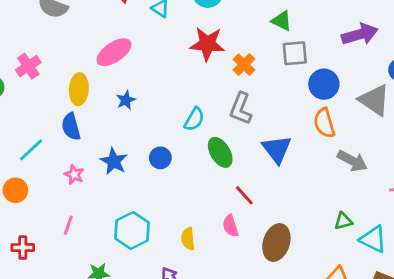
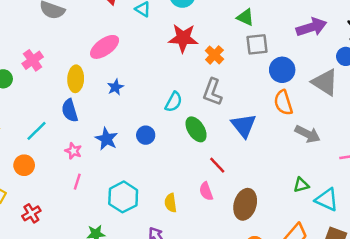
pink line: (68, 225) -> (77, 182), moved
red cross: (23, 248) -> (31, 213), turned -30

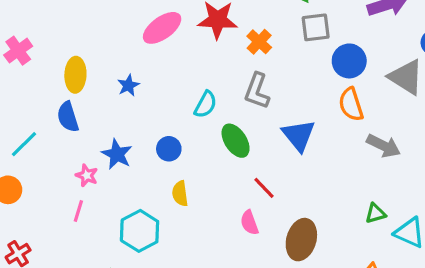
pink ellipse: (105, 47) -> (162, 28), moved
pink star: (73, 151) -> (87, 175), moved
yellow semicircle: (171, 203) -> (180, 194), moved

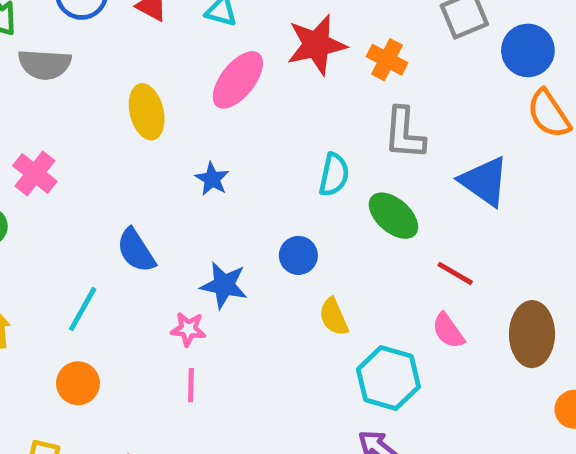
yellow ellipse: (75, 75) -> (147, 112), moved
cyan hexagon: (140, 231) -> (388, 378), moved

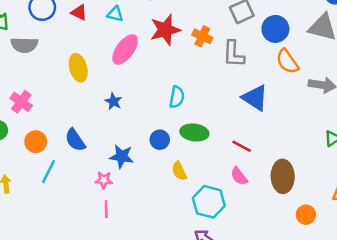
gray L-shape: (404, 133) -> (234, 54), moved
green ellipse: (393, 216) -> (194, 132), moved, turned -32
orange circle: (78, 383) -> (36, 142), moved

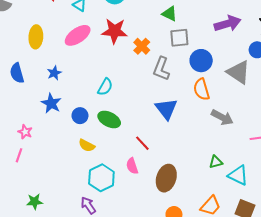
blue semicircle: (75, 140) -> (17, 73), moved
blue star: (122, 156) -> (51, 103), moved
yellow semicircle: (179, 171) -> (87, 145), turned -56

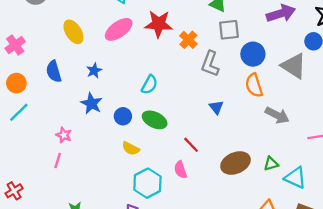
yellow ellipse: (36, 37) -> (73, 32), turned -35
blue triangle: (166, 109) -> (216, 107), size x0.6
brown ellipse: (166, 178) -> (235, 163), moved, turned 50

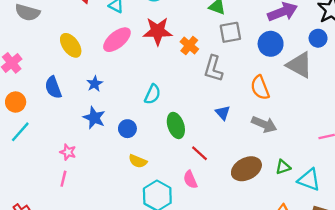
blue circle: (253, 54) -> (271, 44), moved
gray arrow: (277, 115) -> (264, 124), moved
green ellipse: (155, 120) -> (176, 125), moved, turned 50

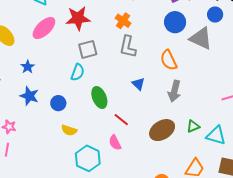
gray square: (230, 32) -> (88, 49), moved
orange cross: (189, 45) -> (123, 21), moved
gray arrow: (264, 124) -> (174, 91), turned 85

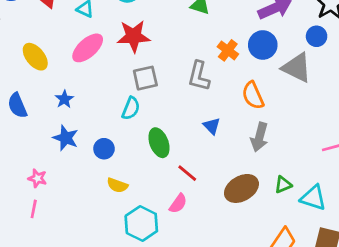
orange cross: (123, 21) -> (228, 50), moved
pink semicircle: (115, 143) -> (178, 204), turned -119

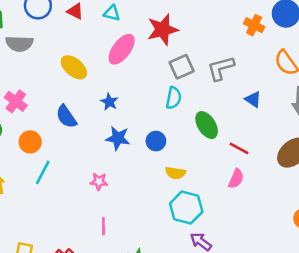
gray L-shape: (199, 76) -> (221, 68), moved, turned 72
pink line: (34, 209) -> (103, 226), moved
cyan hexagon: (141, 224) -> (186, 208), moved

